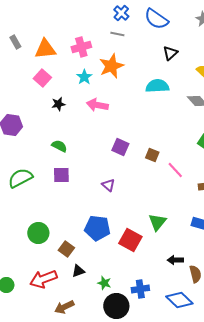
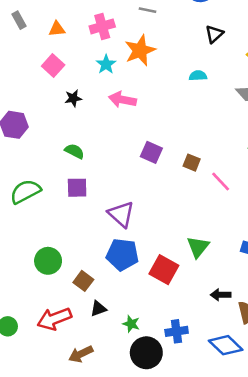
orange triangle: (45, 49) -> (57, 29), size x0.6
cyan semicircle: (157, 86) -> (198, 76), size x0.6
purple triangle: (108, 185) -> (121, 214), moved, size x1.6

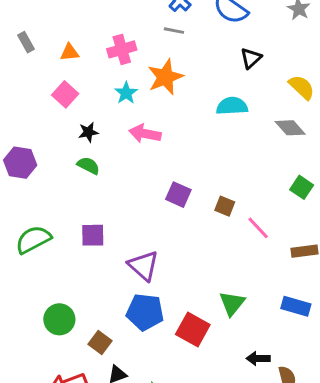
cyan semicircle: (198, 76) -> (232, 106), size x1.5
green semicircle: (75, 151) -> (88, 166), moved

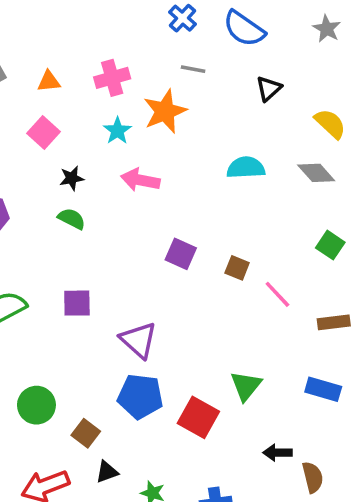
gray line: (174, 31) -> (193, 69), moved
cyan semicircle: (232, 106) -> (246, 168), moved

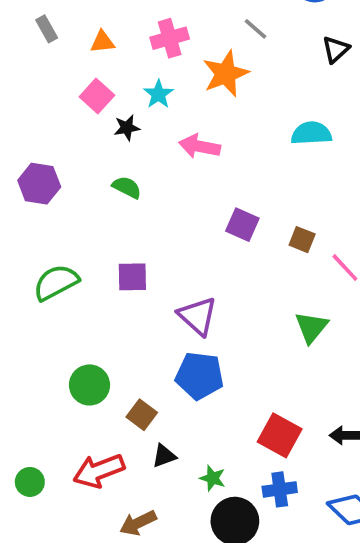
gray line: (193, 69) -> (255, 29), turned 30
cyan star: (117, 131) -> (158, 94), moved
black star: (72, 178) -> (127, 128), moved
green triangle: (246, 386) -> (311, 327), moved
red square: (198, 417) -> (280, 435), moved

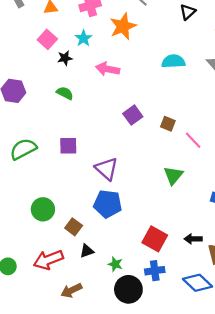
purple square: (242, 225) -> (133, 115), turned 30

